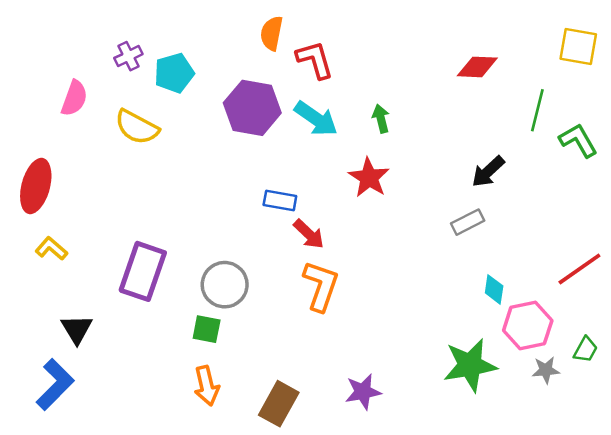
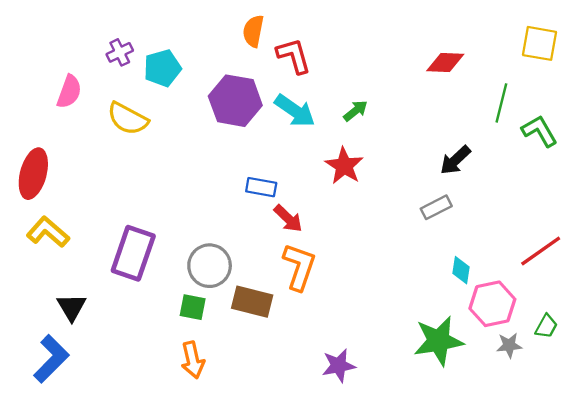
green arrow: (381, 119) -> (355, 111), turned 65
yellow L-shape: (51, 249) -> (48, 232), size x1.4
brown rectangle: (279, 404) -> (252, 302), moved, turned 75

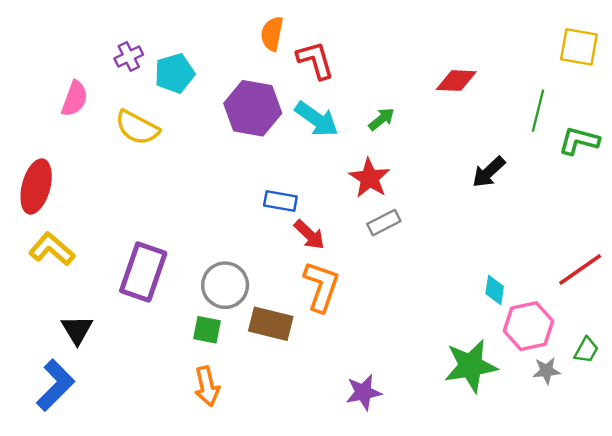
red diamond: (445, 62) -> (456, 81), moved
green L-shape: (540, 131) -> (579, 141), turned -45
gray rectangle: (436, 207) -> (384, 223), moved

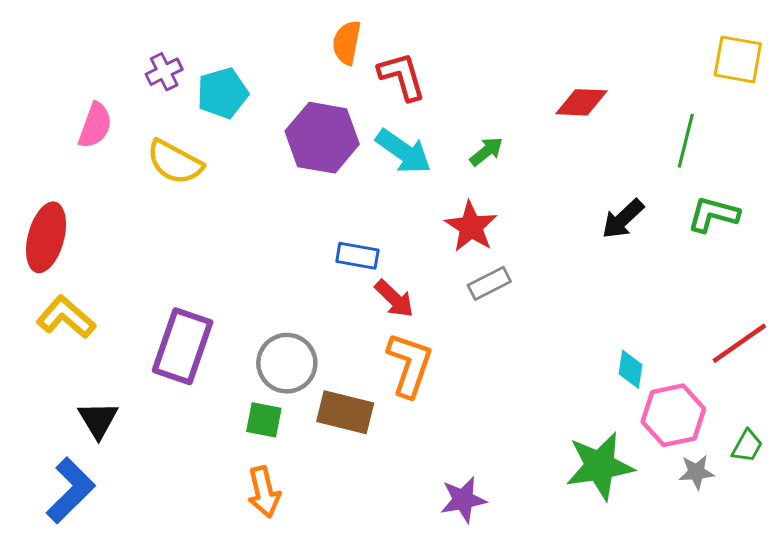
green L-shape: (579, 141) -> (713, 214), moved

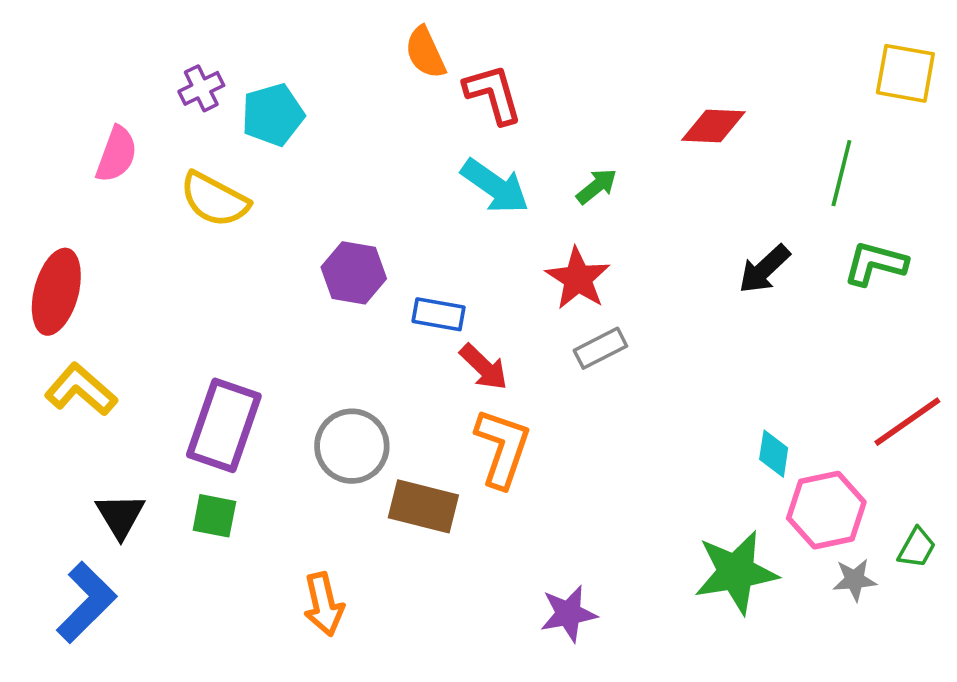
orange semicircle: (347, 43) -> (425, 53), turned -36
purple hexagon: (322, 138) -> (354, 273), moved, size x0.7
green square: (264, 420) -> (214, 516), moved

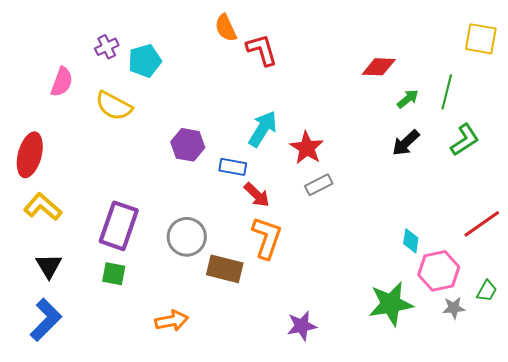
cyan arrow: (495, 186) -> (263, 129), moved, turned -93
green arrow: (597, 186) -> (408, 99), moved
green L-shape: (875, 263) -> (465, 140), turned 132
black triangle: (120, 516) -> (49, 266), moved
orange arrow: (324, 604) -> (172, 321), turned -88

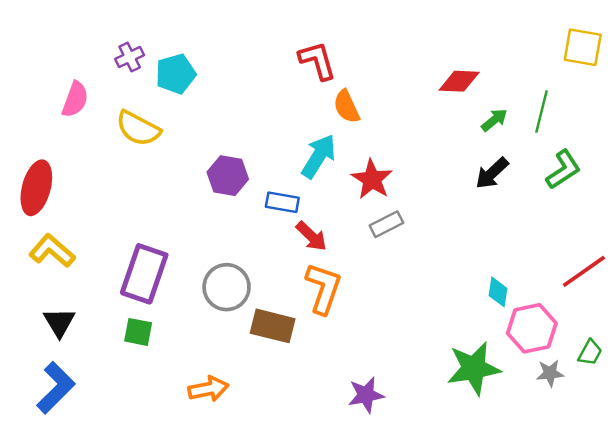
orange semicircle: (226, 28) -> (346, 107), moved

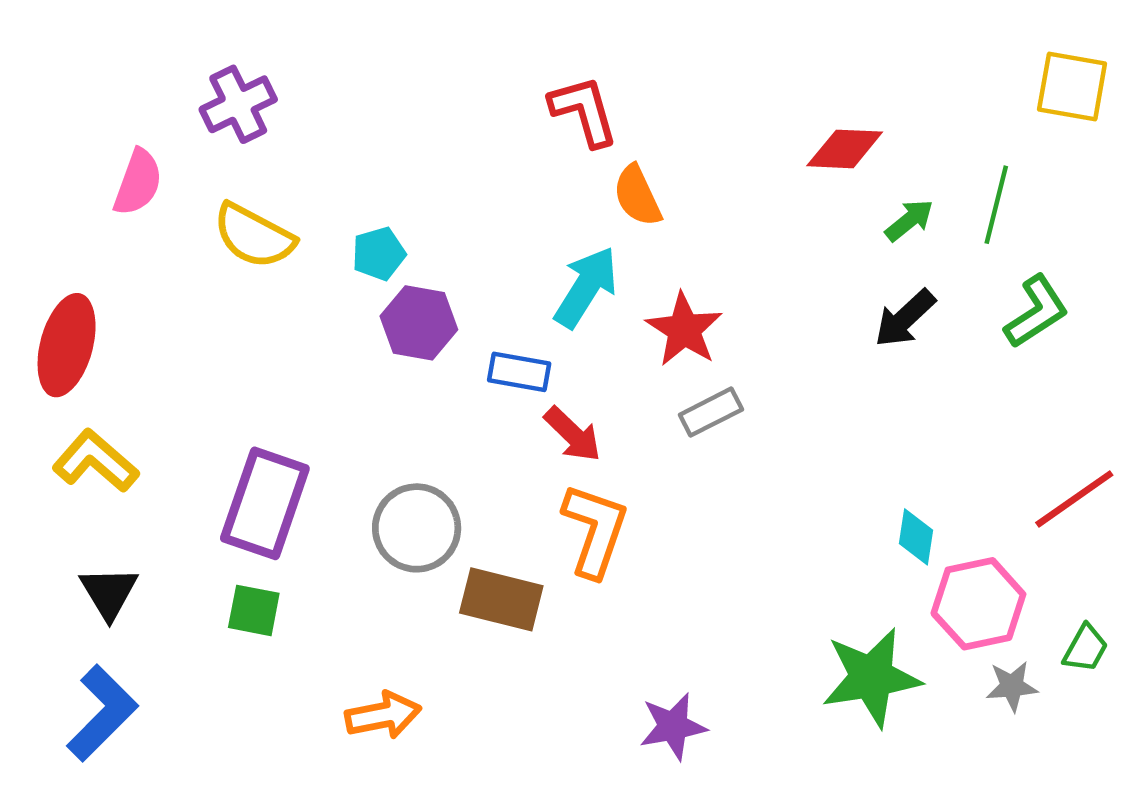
purple cross: (130, 57) -> (238, 104), size x1.4
cyan pentagon: (176, 74) -> (379, 254), moved, size x0.7

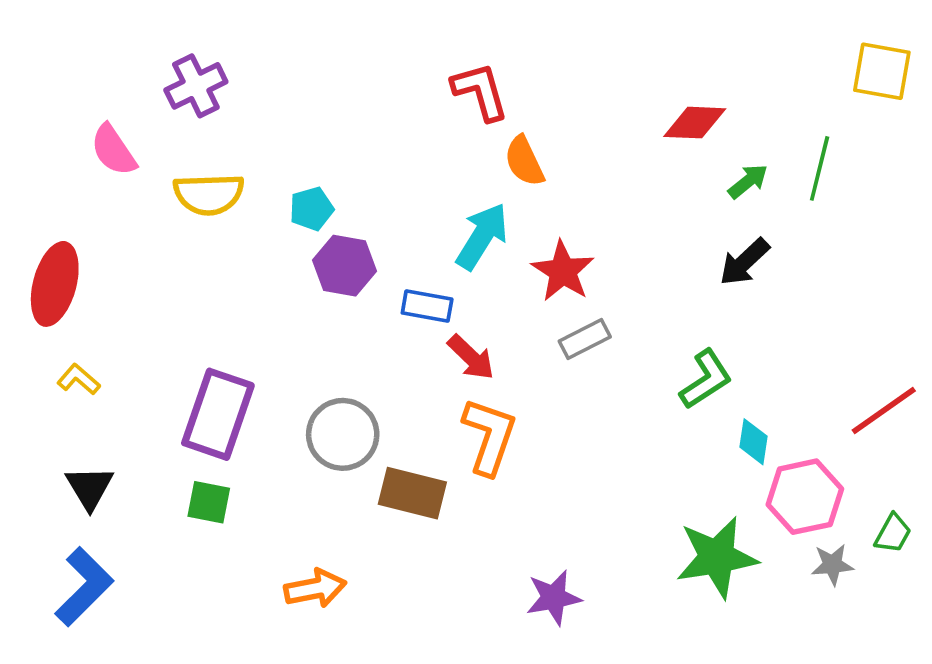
pink semicircle: (138, 182) -> (113, 150), turned 126
yellow semicircle: (254, 236) -> (209, 194), turned -30
green L-shape: (1036, 312) -> (706, 379), moved
yellow L-shape: (96, 461) -> (79, 379), size x0.6

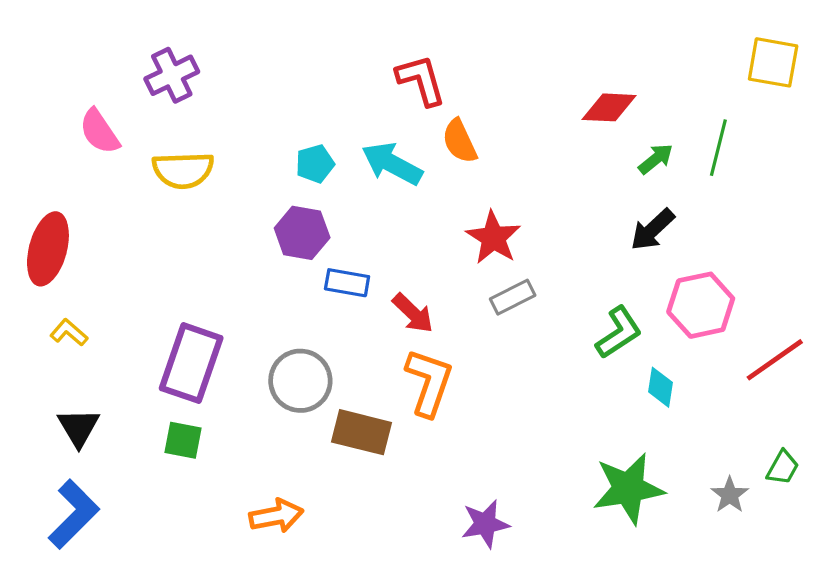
cyan pentagon: (311, 209) -> (315, 164), moved
cyan arrow: (482, 236) -> (392, 164), moved, turned -94
blue rectangle: (427, 306) -> (347, 283), moved
pink hexagon: (805, 497) -> (701, 305), moved
gray star: (832, 565) -> (730, 495), turned -30

